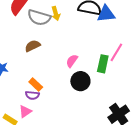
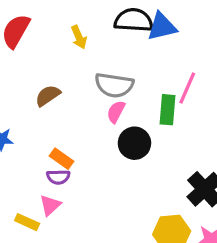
gray semicircle: (39, 17) -> (114, 85), moved

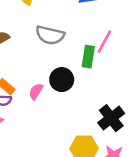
pink semicircle: (116, 112) -> (36, 91), moved

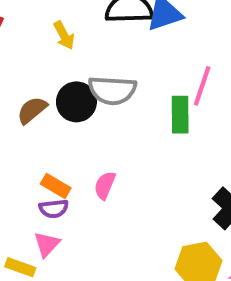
black circle: (62, 80) -> (76, 102), moved

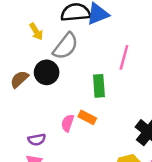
gray semicircle: (112, 90) -> (66, 46), moved, turned -52
green rectangle: (180, 115) -> (99, 86), moved
orange rectangle: (56, 186) -> (87, 117), moved

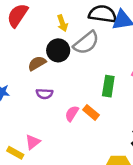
black circle: (47, 72) -> (58, 50), moved
purple semicircle: (37, 140) -> (44, 94), moved

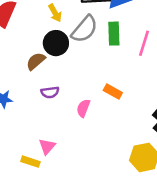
green rectangle: (108, 86) -> (114, 34), moved
orange rectangle: (91, 112) -> (113, 92), moved

